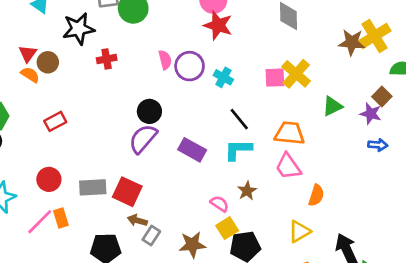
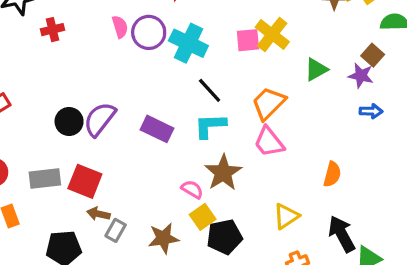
cyan cross: (223, 77) -> (188, 43), size x1.6
black circle: (149, 111) -> (69, 121), moved
orange trapezoid: (290, 133) -> (269, 103), turned -48
brown star: (247, 191) -> (223, 173), size x1.6
orange semicircle: (316, 195) -> (332, 174), moved

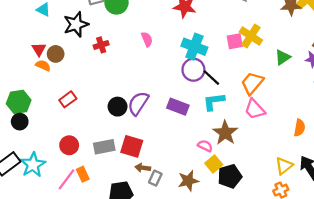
purple circle: (149, 32) -> (193, 70), moved
yellow triangle: (286, 216) -> (284, 166), moved

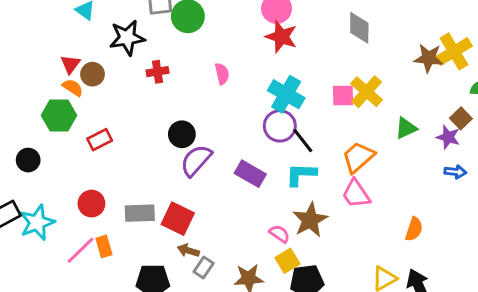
green hexagon: (19, 102) -> (59, 115), moved
black circle: (118, 107) -> (182, 134), moved

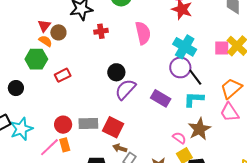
pink semicircle: (222, 74) -> (143, 33), size x1.6
red circle: (91, 204) -> (63, 125), moved

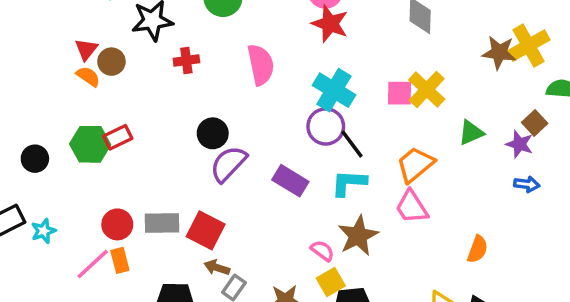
green hexagon: (36, 59) -> (90, 144), moved
cyan star: (21, 129) -> (43, 231), size x0.6

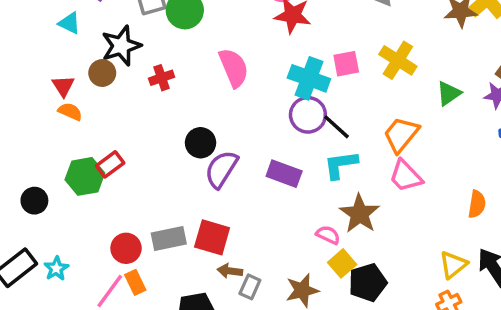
brown circle: (111, 62) -> (102, 73), moved
pink square: (400, 93) -> (346, 64), moved

